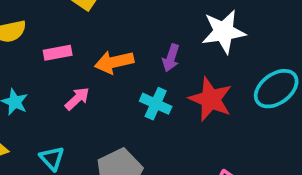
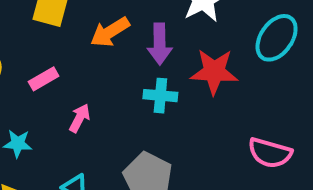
purple arrow: (171, 58) -> (160, 44), size x1.4
orange arrow: (114, 62) -> (110, 32), moved

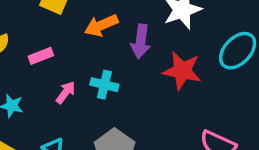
cyan cross: (160, 96) -> (104, 85), moved

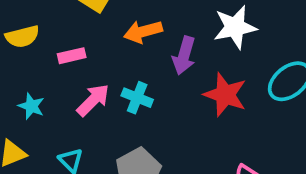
pink arrow: (66, 92) -> (93, 100), size x1.4

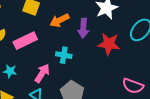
pink rectangle: (72, 56) -> (25, 41), size x1.6
pink arrow: (93, 100) -> (42, 73), moved

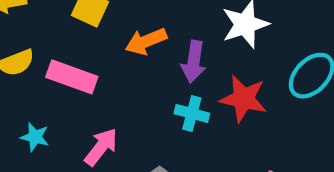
pink rectangle: (25, 41) -> (72, 77), turned 40
cyan cross: (64, 55) -> (192, 113), moved

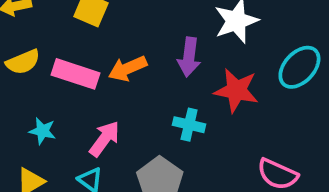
orange arrow: (146, 41) -> (128, 69), moved
cyan cross: (192, 113) -> (189, 125), moved

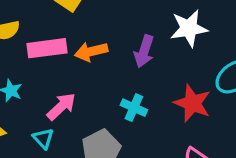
pink rectangle: (76, 74) -> (47, 48), turned -36
red star: (236, 90) -> (192, 103), moved

